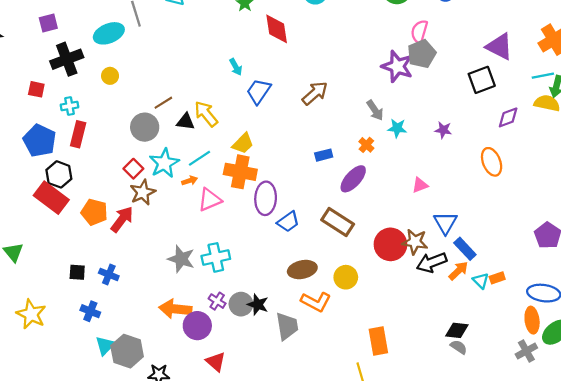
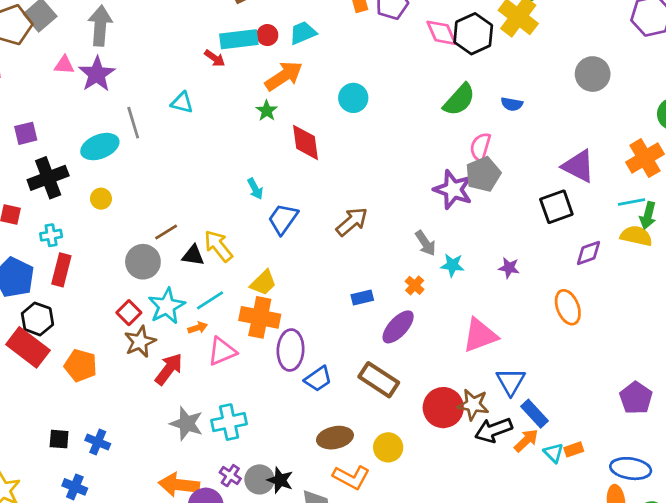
pink triangle: (420, 185) -> (480, 335), size x1.8
red arrow: (122, 219) -> (169, 369), moved

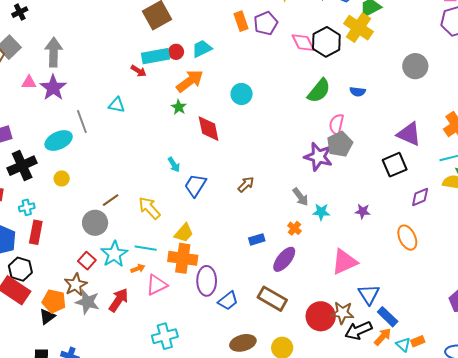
brown arrow: (352, 222) -> (246, 184), size x0.7
black triangle: (193, 255) -> (47, 317), moved, turned -42
cyan line: (210, 300) -> (146, 248), turned 45
brown star: (140, 342) -> (76, 285), moved
gray star: (187, 424) -> (87, 302), moved

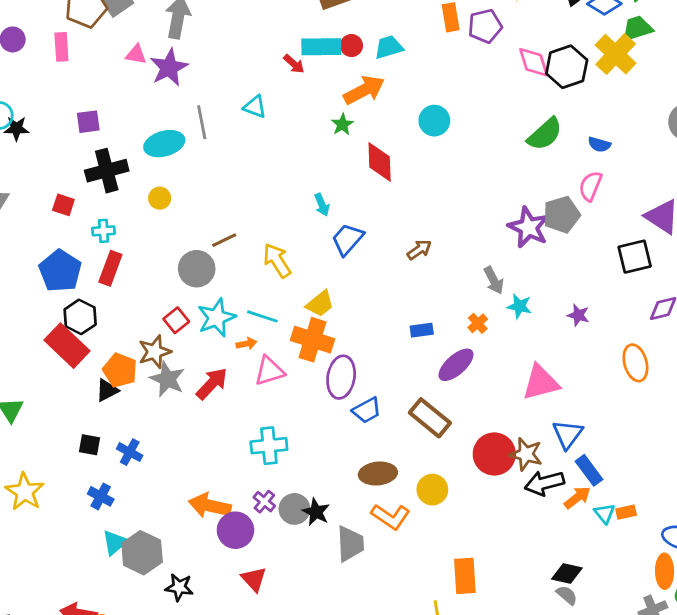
pink semicircle: (337, 124) -> (590, 186), moved

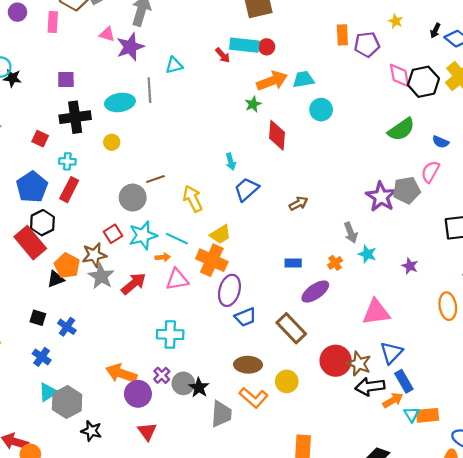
cyan trapezoid: (389, 47) -> (303, 79), moved
cyan triangle: (255, 107) -> (174, 65), moved, turned -42
orange rectangle: (626, 512) -> (428, 415), size x1.5

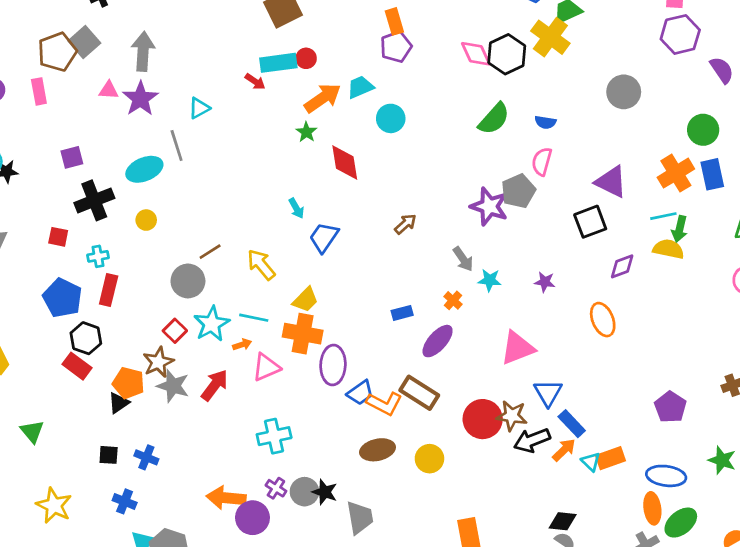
purple pentagon: (367, 44) -> (396, 47), moved
brown arrow: (298, 203) -> (405, 224), moved
red rectangle: (30, 243) -> (77, 366), size x0.7
orange L-shape: (254, 398) -> (384, 403), moved

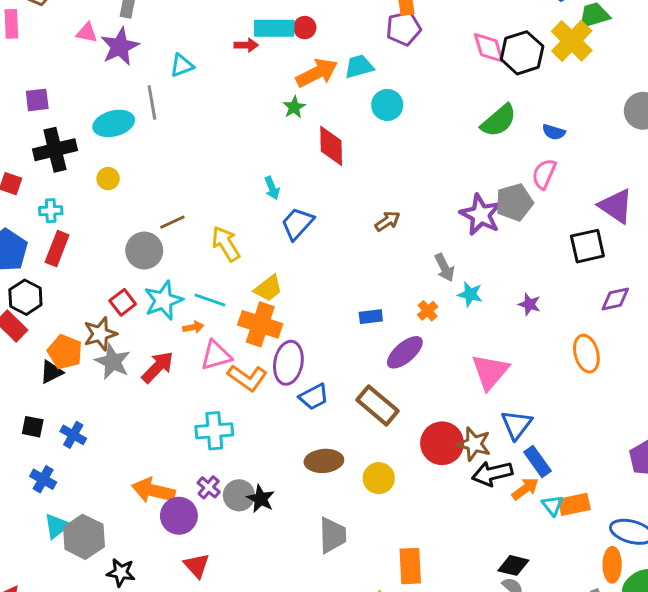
red arrow: (255, 82) -> (246, 45), turned -42
pink triangle: (517, 348) -> (490, 372), turned -36
orange L-shape: (384, 403) -> (247, 378), moved
gray trapezoid: (360, 518) -> (332, 535), moved

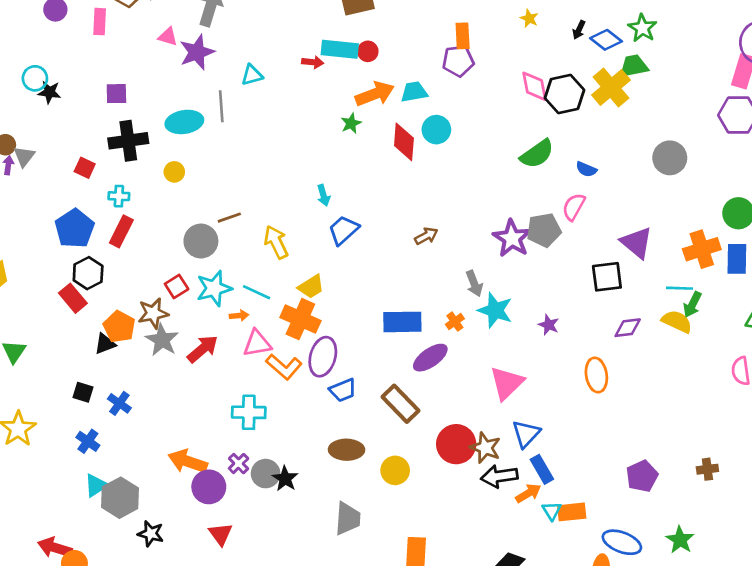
red diamond: (331, 146) -> (404, 142), moved
cyan star: (470, 294) -> (495, 310), size x1.5
blue rectangle: (371, 317) -> (402, 322), size x1.8

